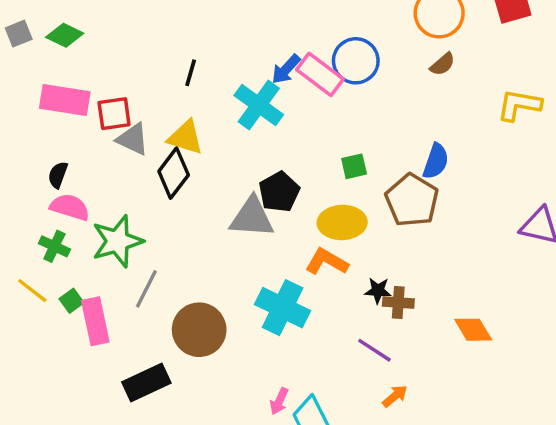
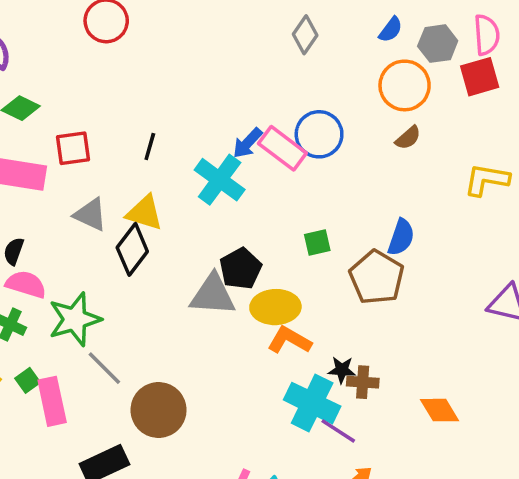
red square: (114, 114) -> (73, 148), moved
yellow ellipse: (342, 222) -> (275, 307), moved
gray line: (146, 289) -> (104, 368), turned -72
cyan cross: (283, 308) -> (312, 403), moved

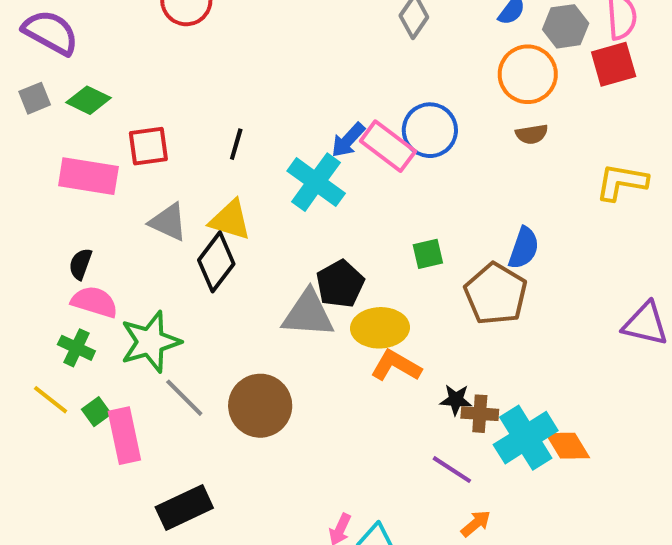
brown semicircle: (408, 138) -> (532, 134), turned 32
cyan cross: (312, 403) -> (526, 438), moved, turned 32
brown circle: (159, 410) -> (260, 406), moved

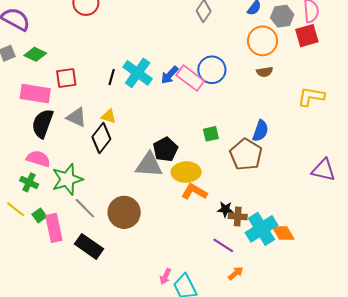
cyan cross: (316, 182) -> (138, 73), moved
yellow triangle: (230, 220) -> (109, 116), size x0.7
black semicircle: (80, 264) -> (42, 124), moved, size x1.8
black rectangle: (184, 508) -> (89, 246), moved, turned 60

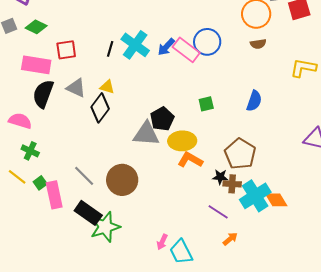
brown pentagon: (246, 155) -> (240, 154), moved
pink semicircle: (38, 159) -> (20, 121), moved
green star: (67, 179) -> (105, 227), moved

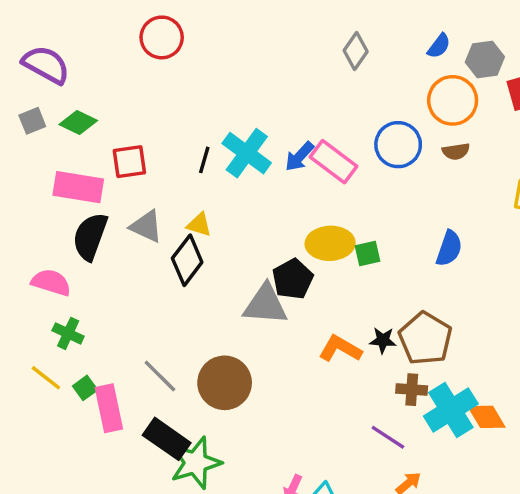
blue circle: (207, 42) -> (398, 145), moved
yellow ellipse: (182, 141) -> (330, 243), moved
black star: (220, 177) -> (383, 340), moved

